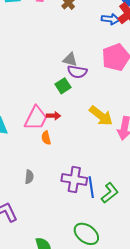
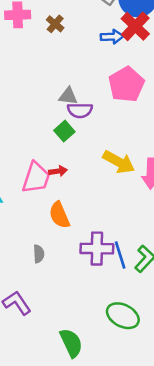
orange semicircle: (46, 138) -> (59, 215), moved, size x1.5

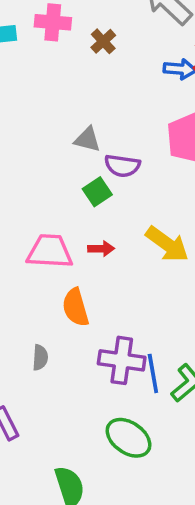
gray triangle: (68, 96) -> (87, 139), moved
red arrow: (58, 171) -> (101, 249), moved
pink trapezoid: (36, 178) -> (50, 251), turned -112
green ellipse: (123, 316) -> (129, 438), moved

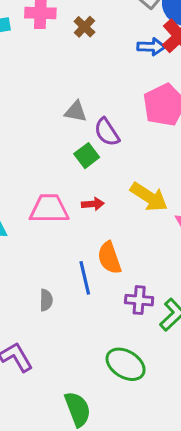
purple semicircle: (122, 166) -> (107, 132), turned 52
orange semicircle: (76, 307) -> (109, 258), moved
purple cross: (122, 360) -> (139, 300), moved, size x0.7
blue line: (153, 373) -> (85, 278), moved

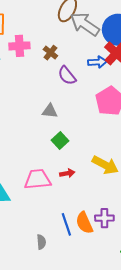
purple semicircle: (107, 132) -> (67, 76), moved
orange semicircle: (109, 258) -> (84, 223), moved
purple cross: (139, 300) -> (104, 218), moved

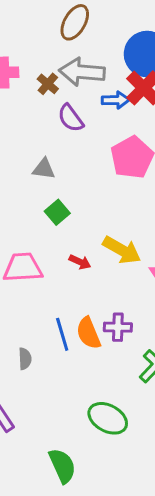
gray arrow: (85, 24) -> (82, 72), moved, turned -32
red arrow: (67, 173) -> (80, 262), moved, turned 32

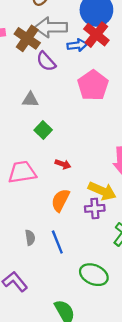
brown cross: (48, 84) -> (27, 38), size x1.6
yellow arrow: (122, 250) -> (102, 191), moved
orange semicircle: (88, 333) -> (60, 200), moved, turned 55
blue line: (62, 334) -> (57, 242), moved

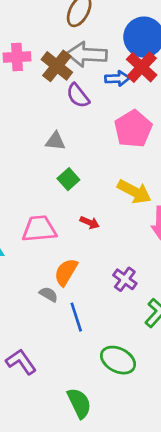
yellow arrow: (102, 191) -> (134, 192), moved
orange semicircle: (60, 200) -> (66, 272), moved
purple cross: (95, 208) -> (125, 279), turned 36
gray semicircle: (30, 238) -> (49, 294), moved, turned -56

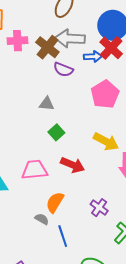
purple semicircle: (78, 96) -> (63, 69), turned -30
red arrow: (90, 222) -> (73, 165), size x1.6

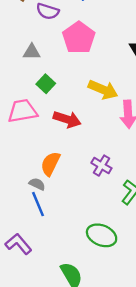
pink pentagon: (105, 94) -> (79, 38), moved
pink trapezoid: (35, 170) -> (22, 111), moved
blue line: (63, 236) -> (38, 204), moved

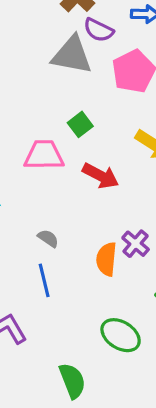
gray triangle: (32, 52) -> (72, 55), moved, size x1.8
orange semicircle: (50, 164) -> (106, 259), moved, turned -30
gray semicircle: (37, 184) -> (48, 238), moved

